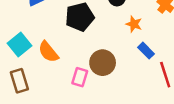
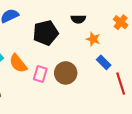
pink rectangle: (80, 77) -> (40, 74), moved

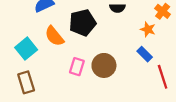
orange star: (93, 39) -> (148, 29), moved
orange semicircle: (18, 63) -> (54, 36), moved

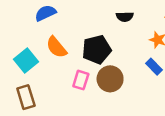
black pentagon: (82, 23) -> (97, 50), moved

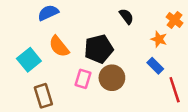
black semicircle: (125, 17) -> (126, 16), turned -126
brown rectangle: (26, 97) -> (43, 96), moved

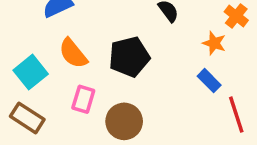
brown circle: (112, 78) -> (124, 121), moved
pink rectangle: (83, 79) -> (83, 99), moved
brown rectangle: (43, 96) -> (27, 118), moved, turned -40

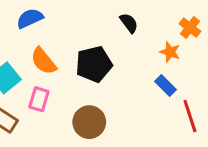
pink rectangle: (83, 99) -> (39, 99), moved

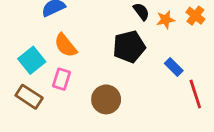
orange star: (170, 52) -> (166, 20), moved, turned -30
black pentagon: (94, 64) -> (129, 47), moved

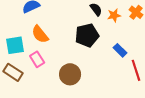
cyan square: (32, 60) -> (15, 45), turned 30
pink rectangle: (61, 79) -> (37, 59), turned -49

